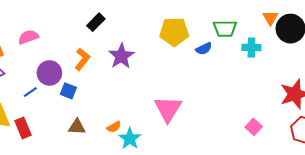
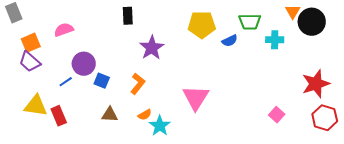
black rectangle: (96, 22) -> (128, 16), turned -48
orange L-shape: (82, 59) -> (138, 84), moved

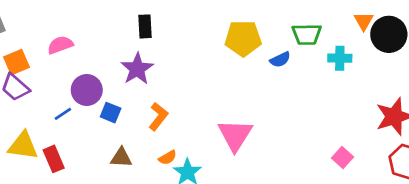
purple star: (152, 48) -> (137, 69), moved

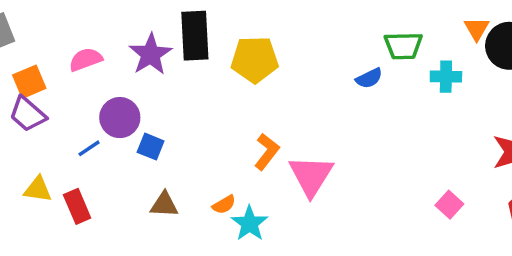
black rectangle: (145, 26) -> (195, 36), size x1.6
yellow pentagon: (243, 38) -> (255, 59), moved
purple star: (137, 69) -> (151, 54), moved
orange L-shape: (158, 117) -> (267, 152), moved
yellow triangle: (23, 146) -> (38, 189), size x0.7

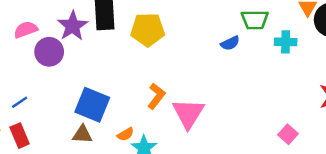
purple circle: (120, 118) -> (49, 52), moved
blue square: (151, 147) -> (92, 105), moved, size x1.8
blue line: (89, 148) -> (20, 102), moved

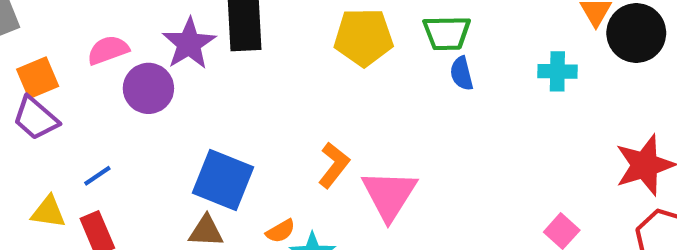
green trapezoid: (255, 20) -> (447, 33), moved
yellow pentagon: (148, 30) -> (364, 37), moved
blue semicircle: (230, 43) -> (462, 73), turned 102

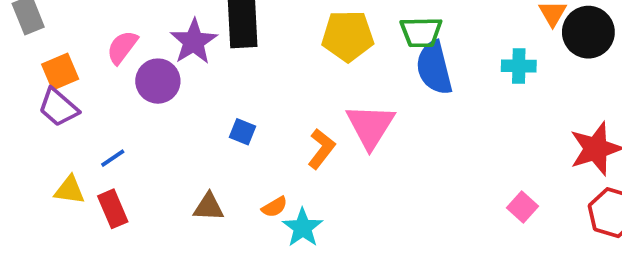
pink semicircle: (108, 50) -> (122, 47), turned -33
blue semicircle: (462, 73) -> (434, 68), size x1.8
blue square: (223, 180) -> (242, 132), moved, size x0.5
pink triangle: (389, 195) -> (370, 126), moved

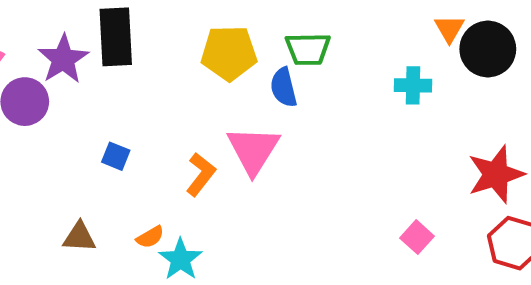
blue semicircle: (434, 68) -> (284, 87), moved, size x0.7

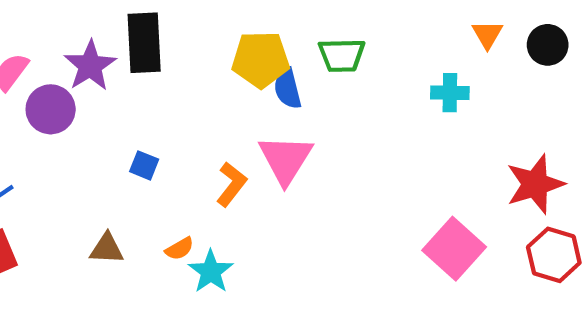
black circle: (488, 49) -> (548, 45), moved, size x0.7
blue semicircle: (284, 87) -> (288, 89), moved
pink square: (417, 237) -> (454, 249), size x1.8

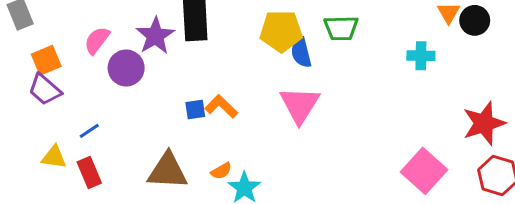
black circle: (548, 45) -> (475, 20), moved
blue square: (144, 165) -> (195, 109), turned -30
orange L-shape: (232, 184) -> (221, 106), moved, turned -84
brown triangle: (107, 249) -> (168, 171), size x1.6

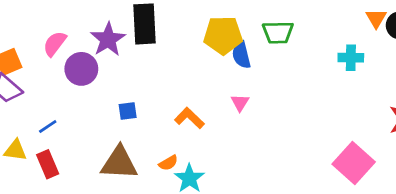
pink triangle: (300, 105) -> (240, 103), size x0.5
orange L-shape: (221, 106) -> (189, 118), moved
blue square: (195, 109) -> (128, 111), moved

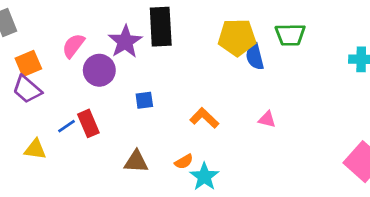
pink triangle: (240, 103) -> (267, 119), moved, turned -48
blue square: (128, 111) -> (144, 100), moved
brown triangle: (119, 163) -> (136, 162), size x0.7
red rectangle: (48, 164) -> (88, 123), moved

